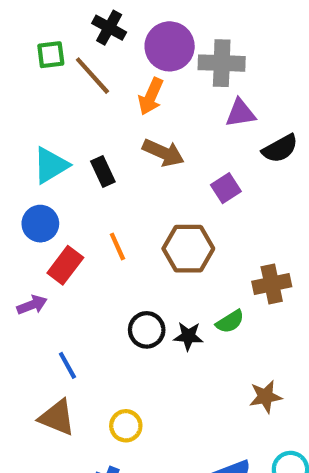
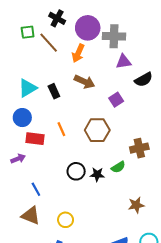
red rectangle: (65, 265) -> (35, 139), turned 60

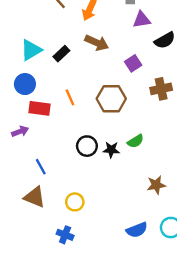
black rectangle: (54, 91) -> (61, 54), turned 72
brown cross: (139, 148) -> (161, 89), moved

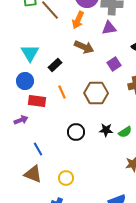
purple triangle: (142, 20) -> (109, 28), moved
cyan triangle: (31, 50) -> (30, 53), turned -30
black rectangle: (61, 54) -> (55, 65), moved
green semicircle: (136, 141) -> (125, 132), moved
black star: (111, 150) -> (106, 130), moved

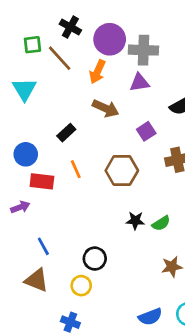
cyan triangle: (30, 53) -> (24, 89), moved
black circle: (76, 132) -> (95, 259), moved

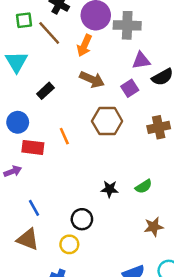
purple triangle: (139, 83) -> (141, 61), moved
purple square: (146, 131) -> (130, 88), moved
black rectangle: (66, 133) -> (45, 91), moved
brown hexagon: (122, 171) -> (107, 121), moved
black star: (135, 221) -> (110, 189), moved

